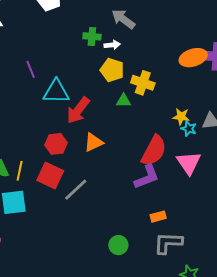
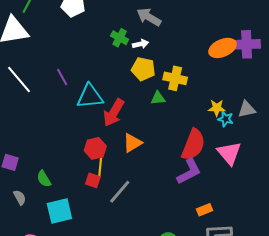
green cross: (92, 36) -> (120, 38), turned 30
yellow line: (20, 171) -> (100, 167), moved
red square: (50, 175) -> (93, 180), size x0.6

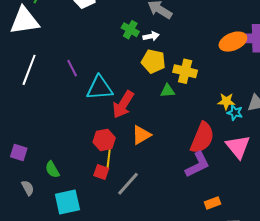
white line: (19, 79) -> (29, 70), turned 60

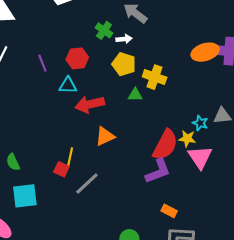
cyan triangle: (100, 88) -> (68, 85), size x0.7
yellow star: (226, 101) -> (187, 139), moved
red arrow: (123, 104) -> (90, 104), turned 40
red hexagon: (104, 140) -> (77, 58), moved
orange rectangle: (212, 203) -> (169, 211), turned 42

